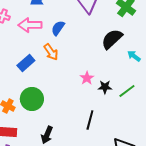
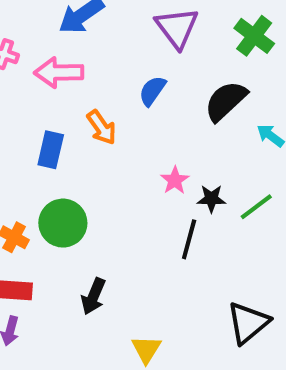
blue semicircle: (58, 28) -> (152, 91), moved
blue rectangle: (26, 63) -> (51, 150), turned -36
black line: (90, 120) -> (189, 239), moved

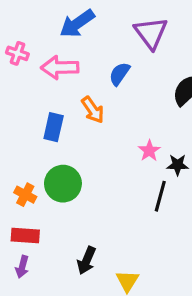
blue semicircle: (152, 91) -> (119, 74), moved
black arrow: (93, 296) -> (87, 261), moved

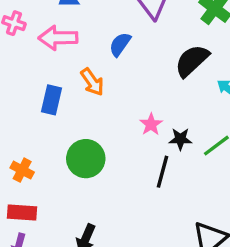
green circle: (63, 184) -> (86, 159), moved

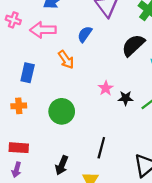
blue rectangle: (51, 100) -> (28, 73), moved
orange cross: (22, 170) -> (19, 106), moved, turned -32
black line: (162, 172) -> (101, 148), moved

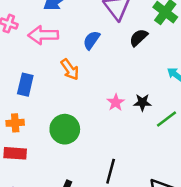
black semicircle: (133, 45) -> (139, 38), moved, size x0.7
black star: (126, 98) -> (142, 102), moved
red rectangle: (19, 148) -> (15, 153), moved

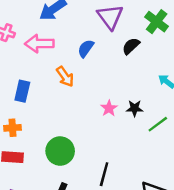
green circle: (65, 129) -> (60, 151), moved

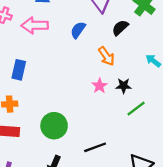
orange arrow: (65, 77) -> (106, 56), moved
green line: (158, 124) -> (136, 109), moved
black line: (104, 174) -> (95, 147), turned 55

